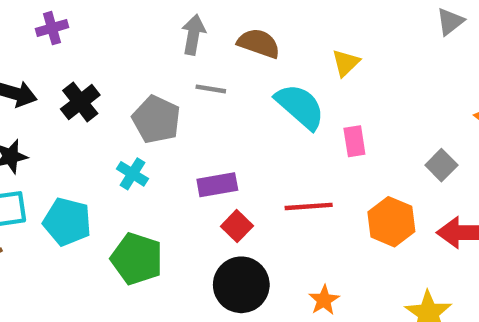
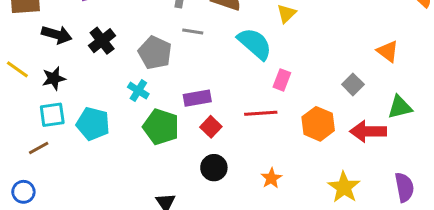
pink rectangle: (354, 141) -> (282, 80), moved, turned 30
green pentagon: (137, 259) -> (161, 127), moved
black circle: (241, 285) -> (214, 168), size x0.7

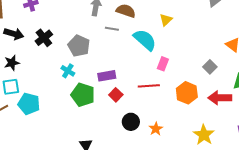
gray line: (193, 32) -> (112, 29), moved
cyan pentagon: (93, 124) -> (29, 104), moved
black circle: (214, 168) -> (131, 122), moved

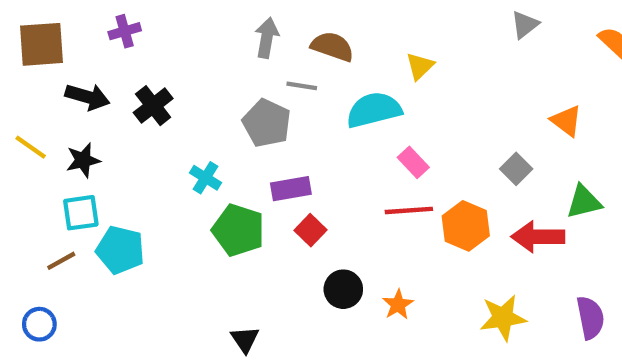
cyan semicircle: (145, 40) -> (374, 110), turned -55
gray pentagon: (79, 46) -> (267, 123), moved
pink rectangle: (163, 64) -> (413, 162), turned -64
red line: (149, 86) -> (409, 210), moved
yellow star: (204, 135) -> (503, 318), turned 30

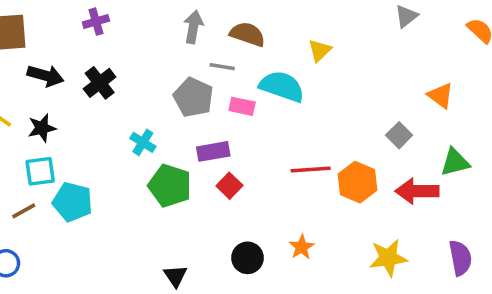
purple cross: (125, 31) -> (96, 22), moved
cyan semicircle: (374, 110) -> (282, 86), turned 33
pink rectangle: (413, 162) -> (242, 106), moved, turned -35
black circle: (343, 289) -> (247, 258), moved

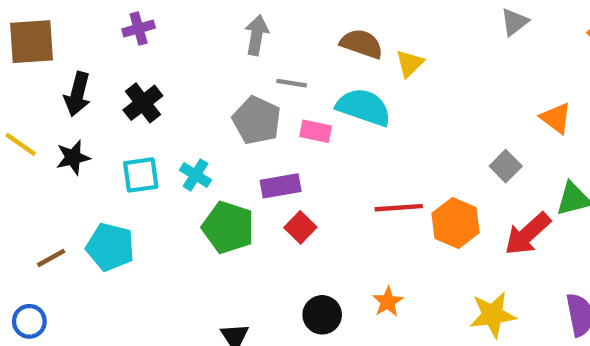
brown semicircle: (247, 34) -> (362, 44), moved
black arrow: (45, 76) -> (77, 94), turned 88
cyan square: (40, 171) -> (141, 175), moved
red arrow: (417, 191) -> (528, 234), turned -42

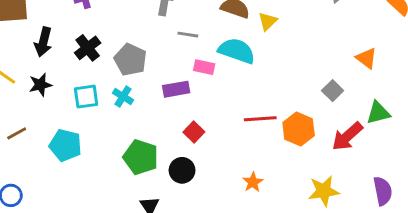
gray pentagon: (257, 120) -> (130, 60), moved
purple rectangle: (281, 186) -> (176, 89), moved
green pentagon: (228, 227) -> (141, 157), moved
brown line: (51, 258) -> (17, 133), moved
black circle: (322, 315) -> (182, 170), moved

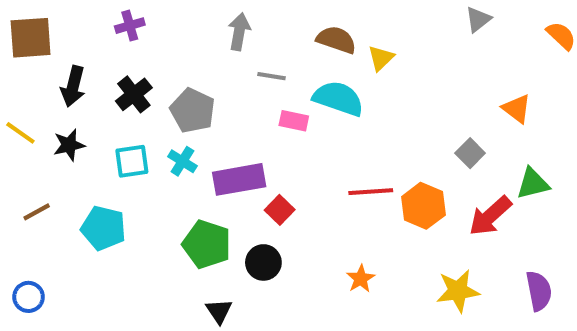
purple rectangle: (176, 89) -> (239, 179), moved, size x1.4

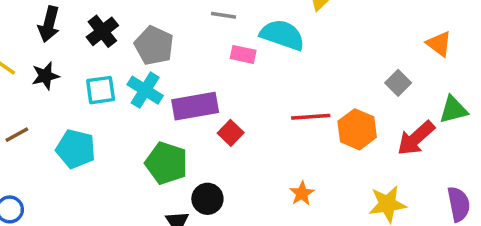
cyan cross: (182, 161) -> (145, 90), size x1.4
black circle: (263, 262) -> (207, 199), moved

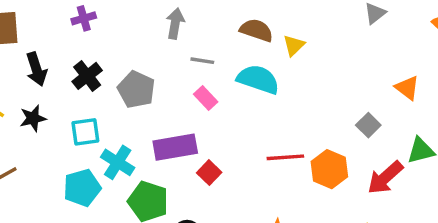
black arrow: (49, 24) -> (36, 69), turned -32
pink rectangle: (243, 54) -> (206, 98), moved, turned 35
cyan cross: (145, 90) -> (118, 162), moved
cyan pentagon: (76, 149) -> (82, 188), moved, turned -30

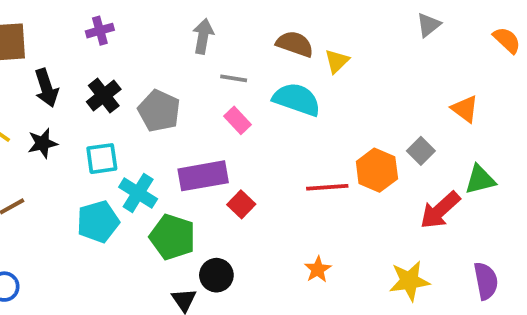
orange hexagon: (329, 169) -> (377, 170), moved

